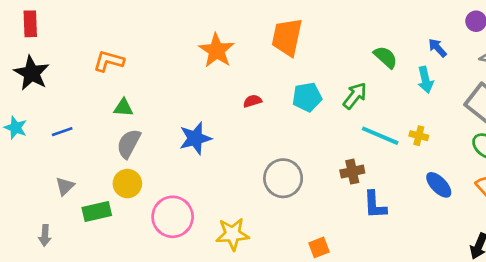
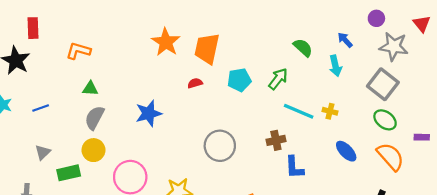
red rectangle: (30, 24) -> (33, 28), moved
orange trapezoid: (287, 37) -> (207, 49), moved

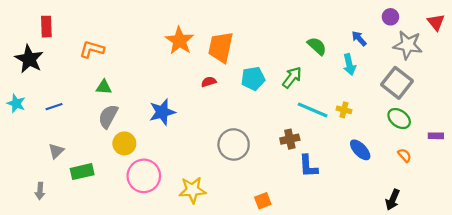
yellow circle: (93, 150) -> (124, 143), moved
orange semicircle: (390, 157) -> (405, 155), size x0.5

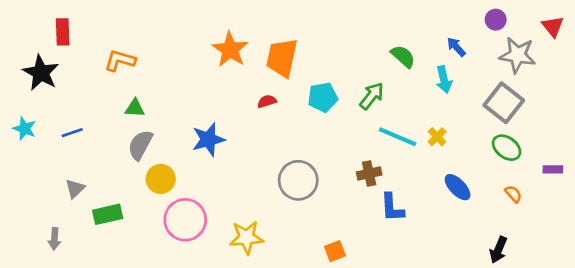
yellow cross: (344, 110) -> (437, 137), turned 32

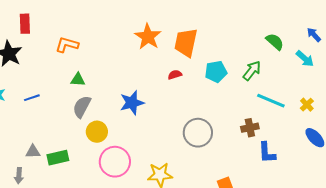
cyan arrow: (444, 80) -> (305, 59), turned -36
yellow cross: (437, 137) -> (307, 105), moved
gray triangle: (75, 188) -> (33, 152), moved, turned 42

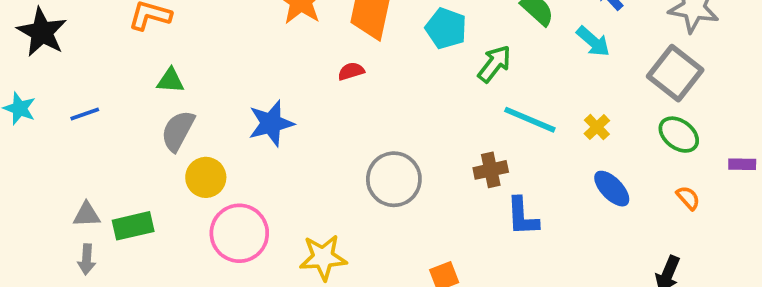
cyan pentagon: (216, 72) -> (446, 28), moved, turned 30
gray arrow: (19, 176) -> (87, 259), moved

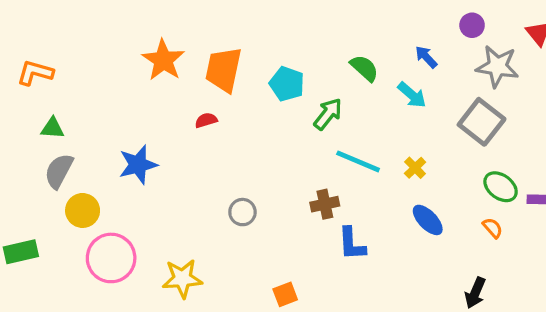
green ellipse: (679, 135) -> (501, 187), moved
gray circle: (394, 179) -> (242, 212), size x0.6

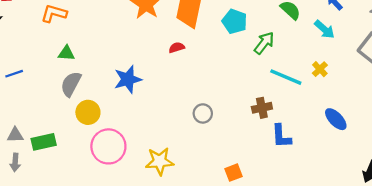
yellow cross: (415, 168) -> (320, 69), moved

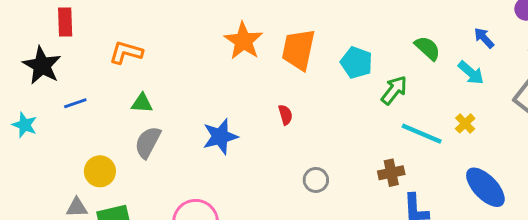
red semicircle: (177, 48) -> (285, 115), moved, turned 91
blue line: (14, 74) -> (75, 103), moved
yellow circle: (88, 112) -> (100, 171), moved
blue ellipse: (336, 119) -> (485, 187), size x1.4

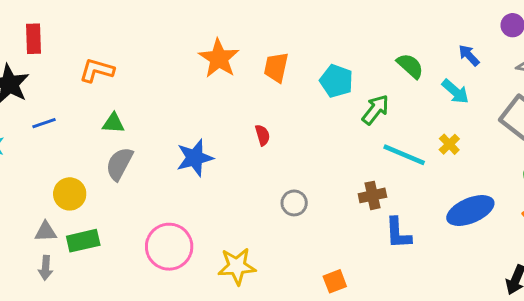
orange trapezoid: (298, 50) -> (276, 67), size x0.7
blue ellipse: (485, 187) -> (470, 211), turned -69

